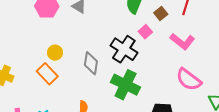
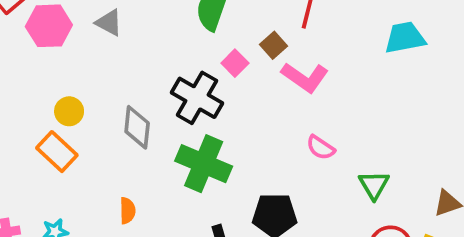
brown square: (161, 14) -> (274, 45), moved
pink semicircle: (189, 80) -> (321, 148), size x0.6

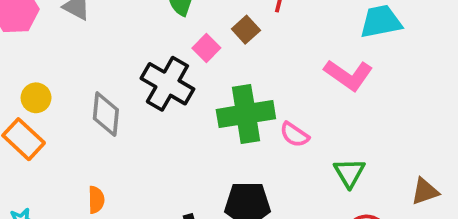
pink L-shape: (305, 77) -> (348, 75), moved
green cross: (204, 164) -> (246, 114), moved, turned -32

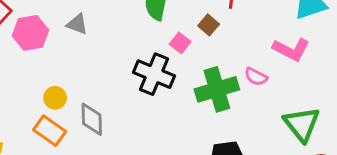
gray diamond: (106, 114) -> (92, 119), moved
pink semicircle: (294, 135) -> (256, 77), moved
green triangle: (349, 173) -> (302, 124), size x1.5

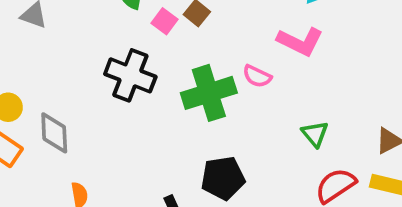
pink square: (180, 43) -> (165, 21), moved
green triangle: (302, 124) -> (315, 134), size x0.6

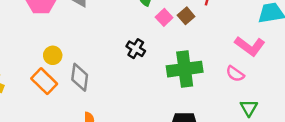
black cross: (130, 75) -> (136, 49), size x0.6
pink semicircle: (257, 76) -> (235, 74), moved

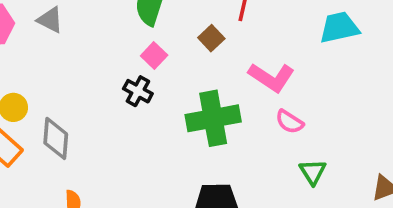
pink square: (164, 17) -> (154, 56), moved
pink L-shape: (250, 46) -> (271, 77), moved

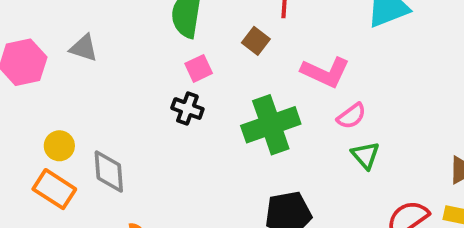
pink square: (154, 56) -> (199, 68), turned 30
pink semicircle: (289, 122) -> (351, 116), turned -60
green triangle: (313, 172) -> (365, 155), moved

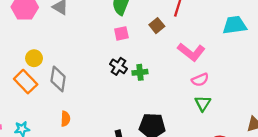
black cross: (187, 109) -> (118, 66), moved
green cross: (271, 125) -> (140, 72), moved, size x0.5

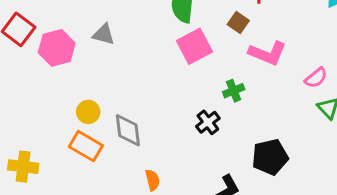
pink square: (121, 33) -> (194, 46), size x1.6
pink L-shape: (191, 52) -> (268, 53), moved
black cross: (118, 66) -> (208, 122), moved, turned 35

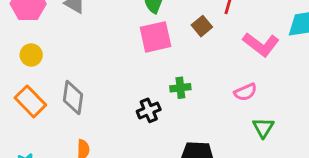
pink L-shape: (268, 53) -> (261, 44), moved
pink semicircle: (316, 78) -> (245, 92), moved
yellow circle: (88, 112) -> (31, 55), moved

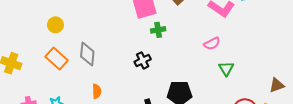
green cross: (180, 88) -> (158, 30), moved

